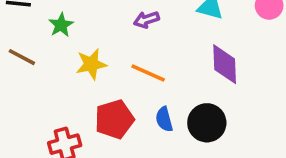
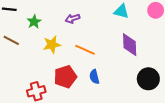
purple arrow: (146, 20) -> (73, 19), moved
black circle: (207, 123) -> (148, 79), moved

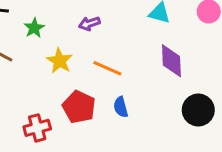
yellow star: (52, 45) -> (60, 61), turned -30
red pentagon: (65, 77) -> (79, 107), turned -30

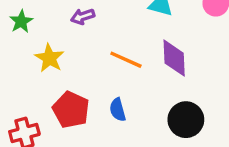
orange line: (107, 68) -> (126, 60), moved
black circle: (198, 110) -> (186, 120), moved

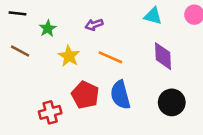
orange line: (126, 60) -> (110, 57), moved
blue semicircle: (118, 110) -> (120, 95), size x1.6

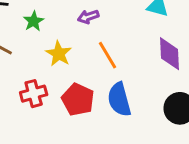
orange line: (110, 57) -> (107, 55), turned 35
red cross: (50, 112) -> (34, 94), moved

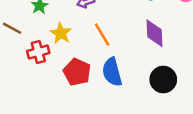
red cross: (34, 94) -> (38, 52), moved

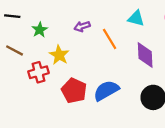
orange line: (102, 35) -> (110, 39), moved
blue semicircle: (112, 72) -> (106, 91), turned 75

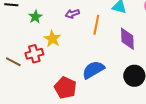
orange line: (110, 39) -> (96, 25), turned 42
brown line: (14, 50) -> (13, 62), moved
red pentagon: (74, 91) -> (65, 88), moved

